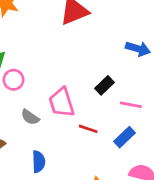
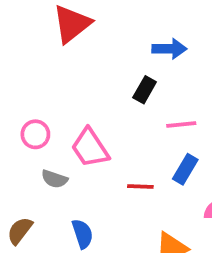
pink circle: (14, 80) -> (35, 134), moved
black rectangle: (105, 85) -> (145, 90), moved
red line: (88, 129) -> (140, 187), moved

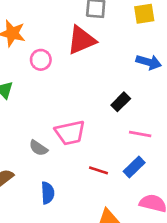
blue arrow: (169, 49) -> (149, 62), moved
pink circle: (35, 134) -> (41, 60), moved
pink trapezoid: (90, 148) -> (70, 133), turned -84

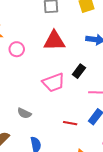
red triangle: (81, 40) -> (54, 41), moved, turned 30
pink trapezoid: (70, 133) -> (54, 83), moved

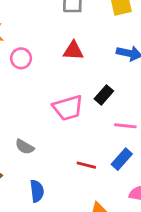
red triangle: (54, 41) -> (73, 51), size x0.7

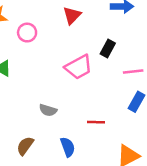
red triangle: (73, 51) -> (72, 15), turned -36
red line: (86, 165) -> (96, 122), moved

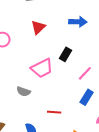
pink line: (133, 72) -> (85, 73), turned -42
gray semicircle: (48, 110) -> (24, 91), moved

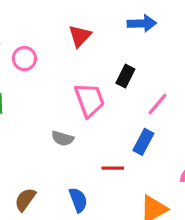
pink trapezoid: (42, 68) -> (89, 100), turned -80
blue rectangle: (87, 97) -> (143, 142), moved

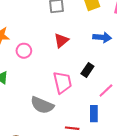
gray semicircle: (63, 138) -> (42, 105), size x1.6
blue rectangle: (143, 142) -> (94, 114), turned -35

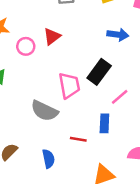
red triangle: (61, 41) -> (52, 37), moved
black rectangle: (87, 70) -> (99, 72), size x1.5

